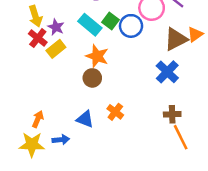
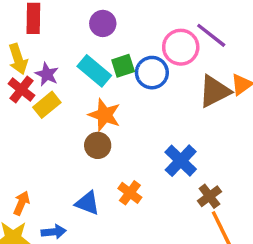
green square: (110, 21) -> (123, 66), turned 35
blue cross: (167, 72) -> (181, 161), moved
brown cross: (172, 114) -> (209, 196), turned -35

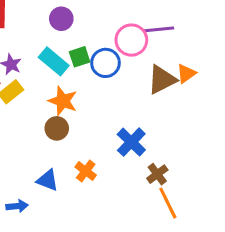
purple line: (211, 35) -> (159, 29), turned -44

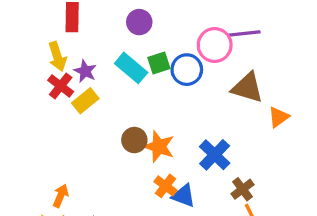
orange triangle: (186, 74) -> (279, 117), moved
brown triangle: (162, 80) -> (247, 88), turned 44
orange star: (63, 101) -> (159, 147), moved
blue triangle: (48, 180) -> (184, 196), moved

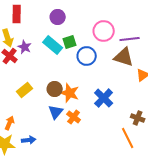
purple line: (244, 34) -> (130, 39), moved
blue circle: (187, 70) -> (87, 56), moved
yellow rectangle: (85, 101) -> (25, 90), moved
brown cross: (242, 189) -> (138, 118), moved, turned -32
blue triangle: (184, 196) -> (56, 112), moved, turned 49

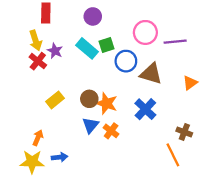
brown triangle: (124, 57) -> (151, 74), moved

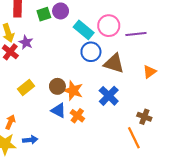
green square: (106, 45) -> (44, 14), moved
cyan rectangle: (87, 48) -> (84, 30), moved
blue triangle: (90, 125) -> (58, 110), turned -42

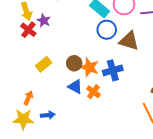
blue cross: (109, 96) -> (113, 70), moved, turned 30

